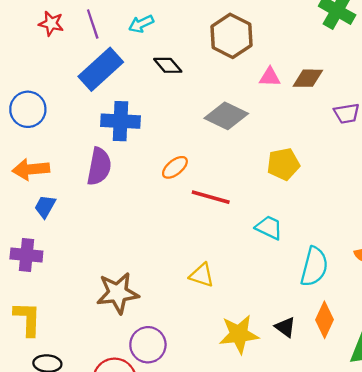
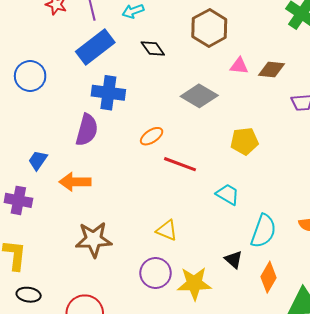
orange arrow: (31, 169) -> (75, 182), moved
black triangle: (285, 327) -> (233, 260), moved
purple circle: (148, 345) -> (156, 273), moved

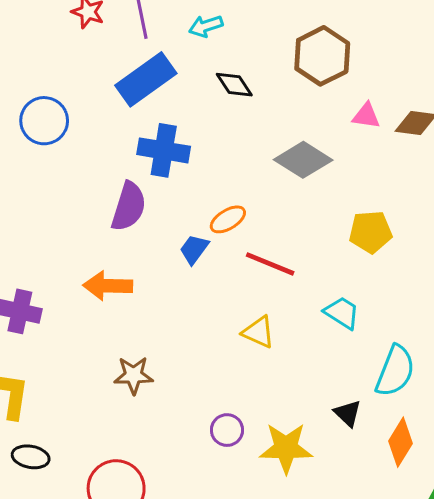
blue trapezoid: (38, 160) -> (194, 249), moved
yellow triangle: (167, 230) -> (258, 332), moved
brown star: (94, 239) -> (134, 375), size x0.7
purple circle: (156, 273) -> (227, 430), size x0.7

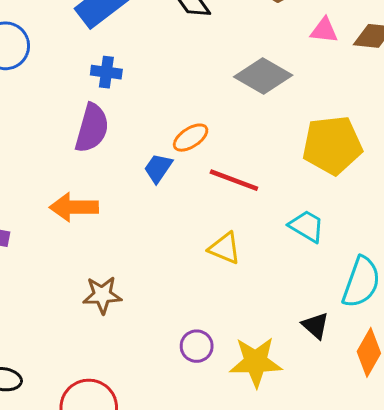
blue cross: (164, 150) -> (106, 72), moved, size x0.6
yellow pentagon: (370, 232) -> (332, 145), size x1.4

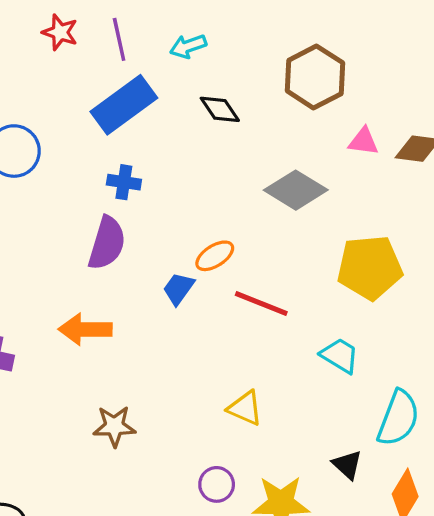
yellow triangle: (225, 248) -> (245, 408), moved

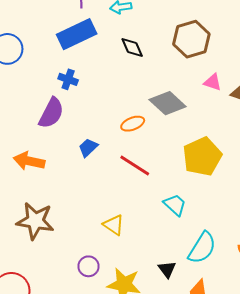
orange ellipse: (215, 256) -> (133, 124), moved
yellow pentagon: (370, 267) -> (202, 157), turned -30
brown star: (114, 426) -> (35, 221), size x1.5

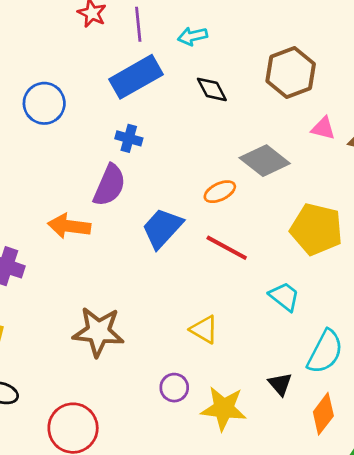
blue trapezoid: (88, 148) -> (162, 228), size x1.6
yellow pentagon: (202, 157) -> (316, 229), turned -30
orange arrow: (29, 161) -> (69, 226), moved

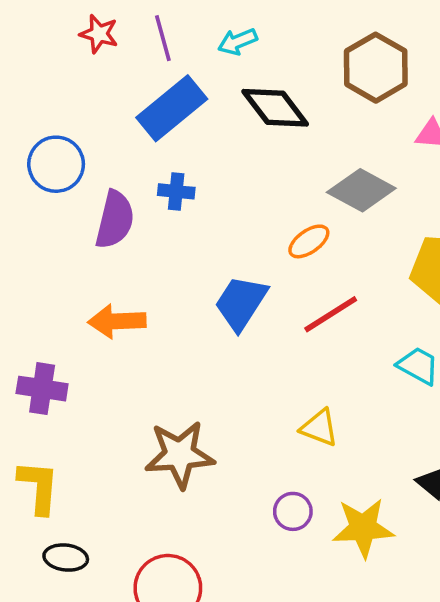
black diamond: (212, 89) -> (275, 108), size x1.5
purple semicircle: (109, 185) -> (115, 220), moved
red line: (227, 248) -> (331, 314), turned -51

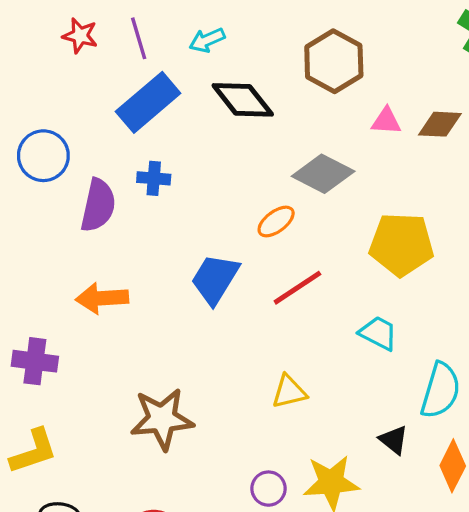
yellow triangle: (319, 428) -> (289, 392), turned -33
yellow L-shape: (39, 487) -> (34, 451), turned 68
purple circle: (293, 511) -> (268, 489), moved

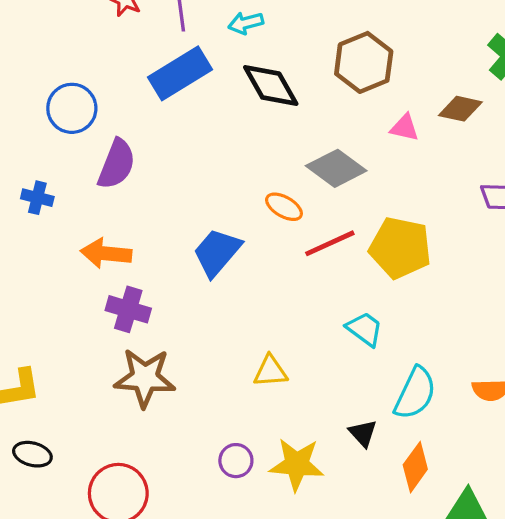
brown diamond: (440, 124) -> (460, 109), moved
blue cross: (154, 178) -> (37, 198), moved
orange ellipse: (276, 222) -> (284, 207), turned 57
red line: (297, 288) -> (330, 243), moved
purple cross: (35, 361) -> (128, 309), moved

